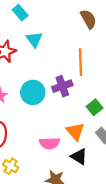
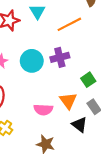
orange line: (80, 62) -> (69, 24), moved, turned 60
black triangle: (79, 157) -> (79, 125), moved

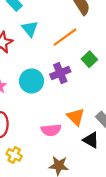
green square: (88, 80) -> (89, 59), moved

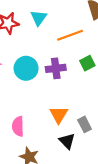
pink semicircle: (51, 130) -> (18, 126), moved, turned 78

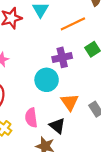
cyan circle: (26, 68) -> (47, 80), moved
black triangle: (67, 141) -> (57, 126), moved

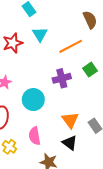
cyan circle: (47, 80) -> (33, 100), moved
black triangle: (57, 126) -> (70, 143), moved

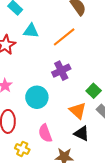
cyan triangle: (40, 34) -> (31, 31), turned -42
green square: (90, 70) -> (94, 91), moved

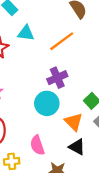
cyan circle: (37, 97) -> (47, 103), moved
yellow cross: (22, 149) -> (12, 161), turned -32

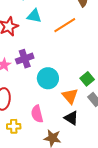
purple cross: (57, 78) -> (25, 59), moved

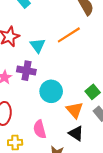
cyan triangle: (34, 16) -> (38, 45), moved, turned 42
purple cross: (25, 59) -> (26, 71), turned 30

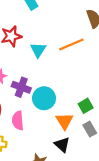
purple cross: (26, 71) -> (21, 87), moved
pink semicircle: (40, 129) -> (18, 121), moved

